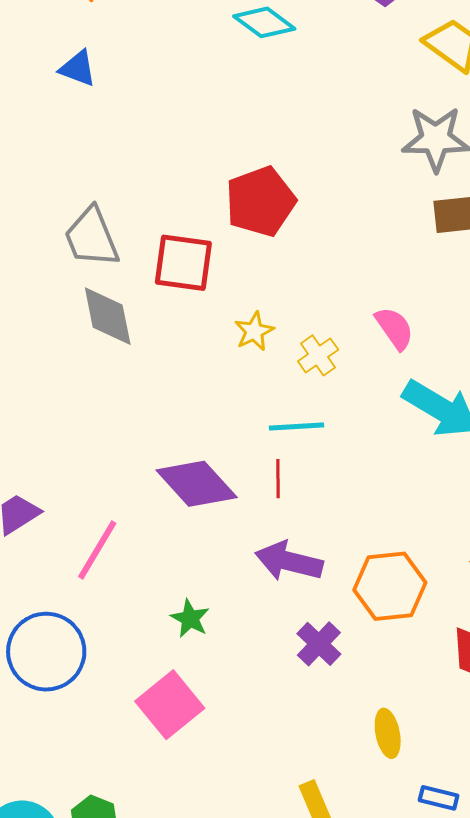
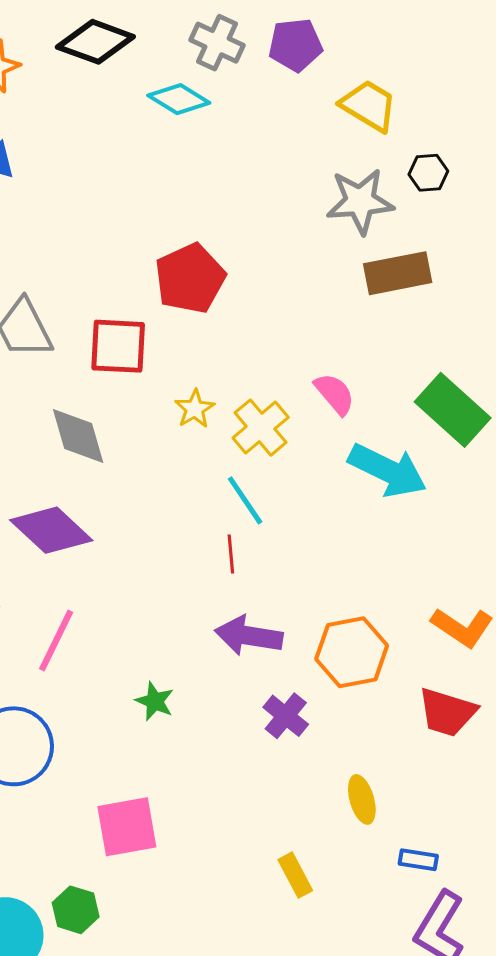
gray diamond: (108, 316) -> (78, 436), moved
yellow cross: (318, 355) -> (261, 428), size x1.4
cyan line: (297, 427) -> (245, 500), turned 64
purple diamond: (197, 484) -> (51, 530), moved
pink square: (170, 705) -> (127, 827), moved, turned 34

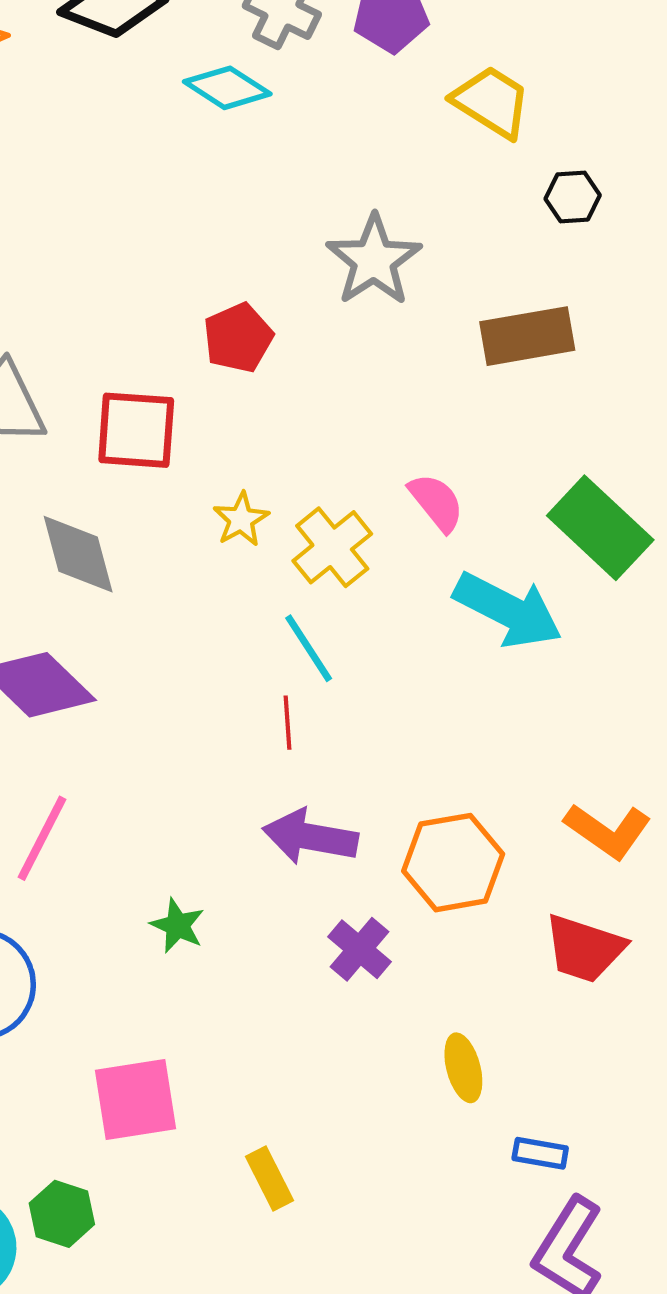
gray star: (360, 201) -> (374, 260), moved, turned -30
red pentagon: (190, 278) -> (238, 338), size x0.7
yellow rectangle: (295, 875) -> (269, 1178), moved

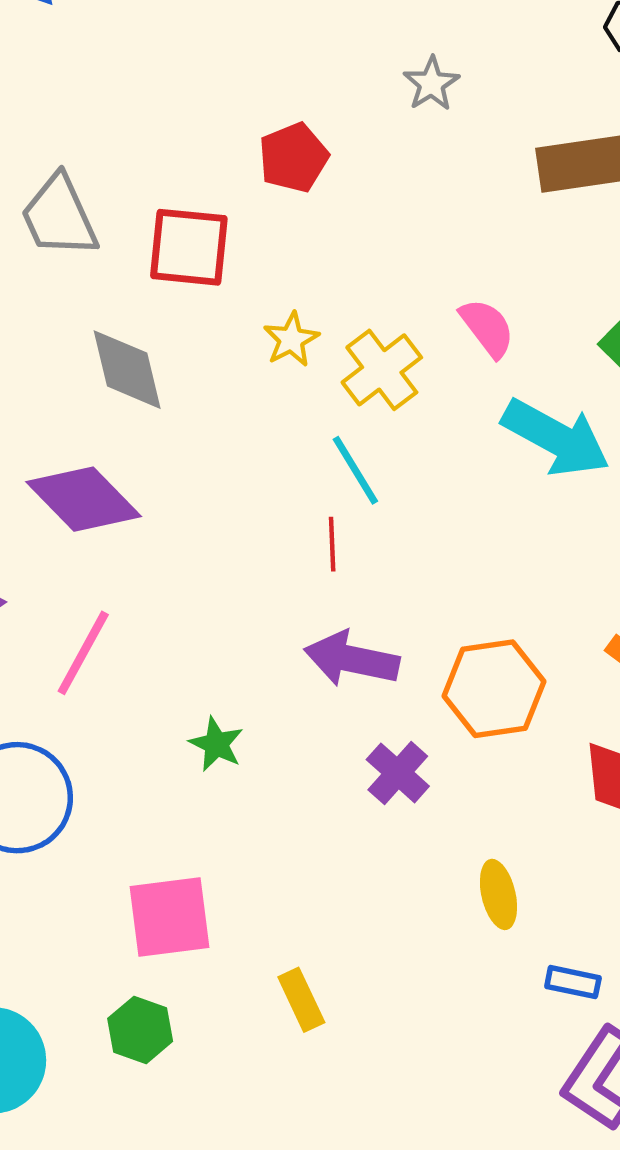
gray star: (374, 260) -> (431, 84), size x0.6
green hexagon: (62, 1214) -> (140, 1030), moved

